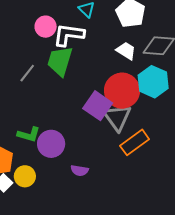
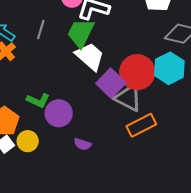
white trapezoid: (126, 51) -> (90, 56), moved, size x1.5
gray line: (27, 73) -> (41, 30), moved, turned -30
gray triangle: (117, 117) -> (128, 98), turned -36

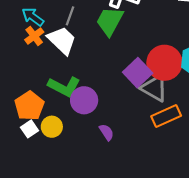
white trapezoid: (90, 56) -> (62, 40), moved
green L-shape: (38, 100) -> (64, 87), size x1.4
purple semicircle: (83, 144) -> (107, 132), turned -144

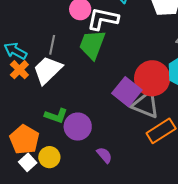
white trapezoid: (62, 40) -> (48, 70), turned -80
green L-shape: (64, 87) -> (56, 116), size x0.7

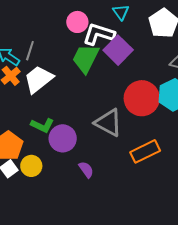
gray line: (52, 45) -> (30, 51), moved
purple square: (127, 92) -> (118, 50), moved
gray triangle: (146, 105) -> (108, 123), moved

